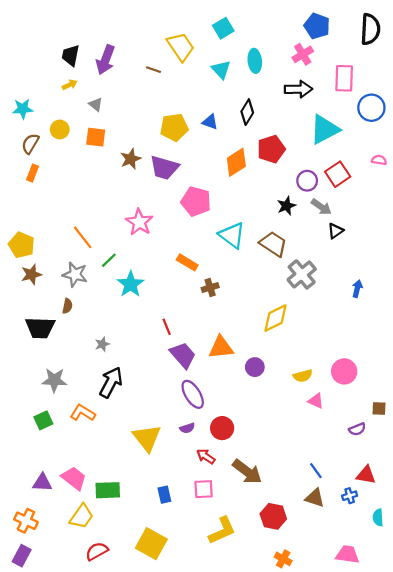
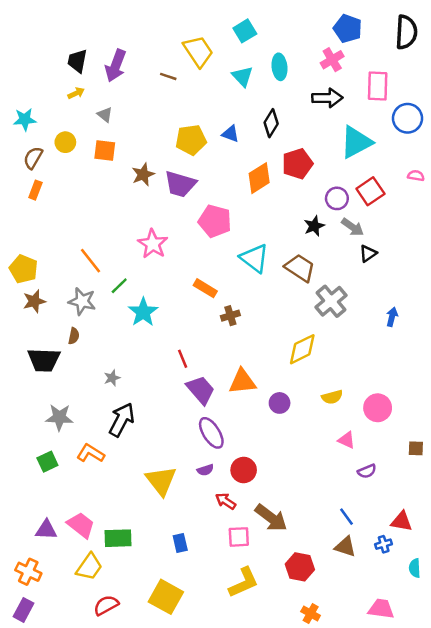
yellow semicircle: (303, 376) -> (332, 397), moved
purple semicircle: (357, 429) -> (367, 471), moved
pink square: (204, 489) -> (239, 537), moved

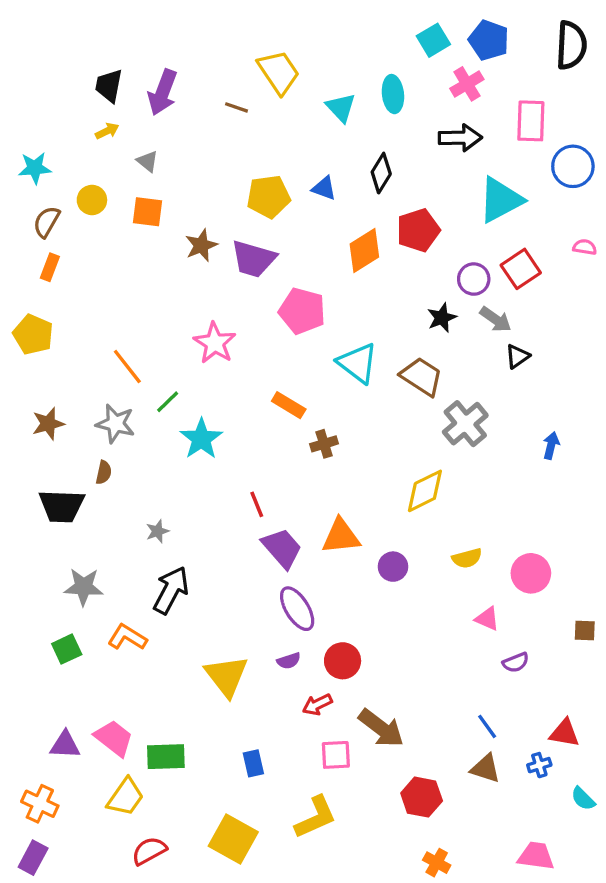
cyan square: (245, 31) -> (433, 40), moved
yellow pentagon: (23, 269) -> (33, 335), moved
red arrow: (226, 501) -> (317, 705), turned -60
cyan semicircle: (415, 568) -> (583, 799), turned -42
yellow L-shape: (244, 582) -> (316, 817), moved

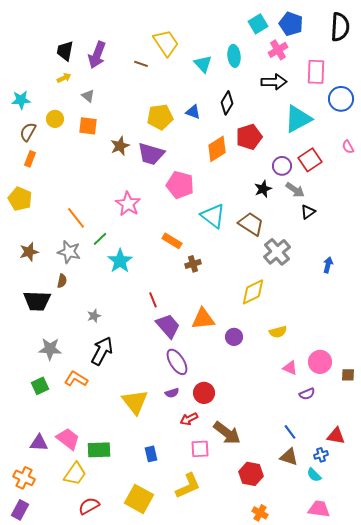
pink semicircle: (585, 247) -> (348, 147), turned -128
pink circle: (531, 573) -> (320, 362), moved
cyan semicircle: (583, 799) -> (314, 475), moved

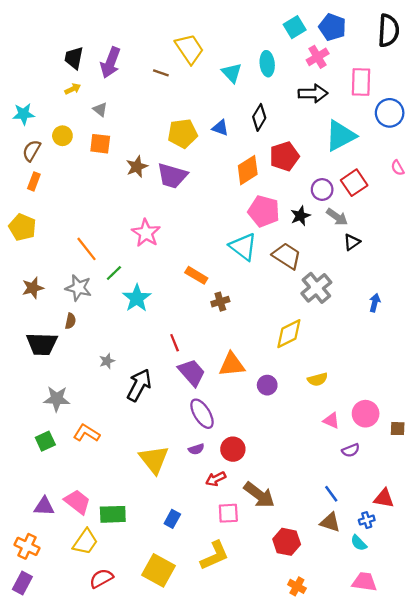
pink pentagon: (180, 185) -> (264, 211), moved
black arrow: (102, 351) -> (139, 385), moved
blue rectangle: (151, 454) -> (172, 519), turned 42

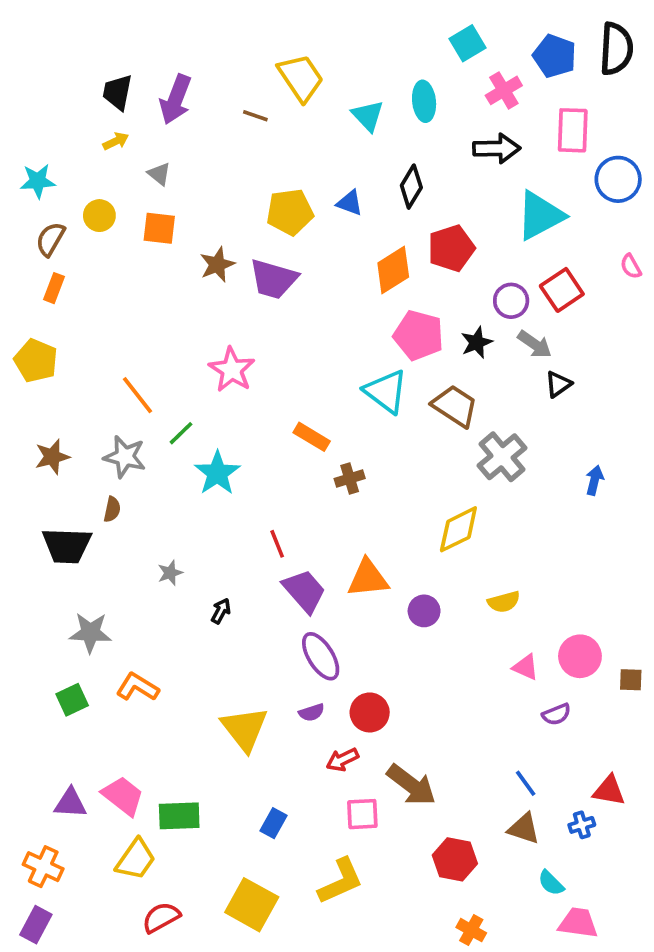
blue pentagon: (332, 27) -> (555, 56), moved
black arrow: (139, 385) -> (221, 611), size x0.5
cyan semicircle: (359, 543) -> (551, 883), moved

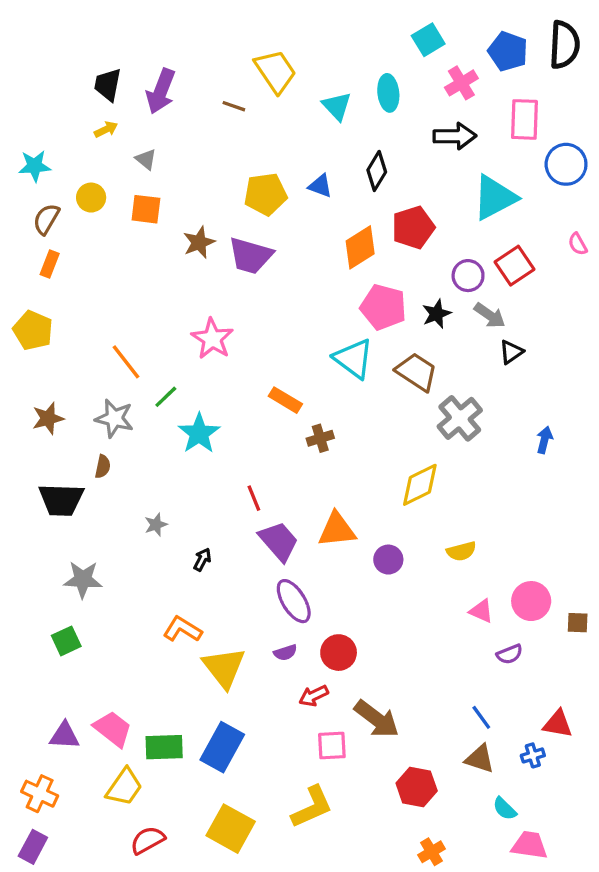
orange L-shape: (137, 687) -> (182, 629), moved
blue rectangle: (273, 823) -> (222, 747), moved, size x1.8
orange cross: (471, 930) -> (432, 852), turned 30

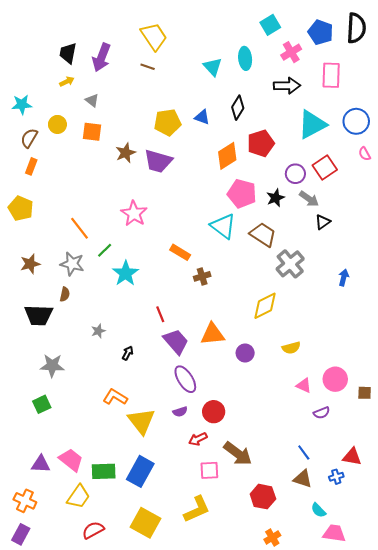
yellow trapezoid: (275, 71) -> (154, 36), moved
blue circle: (566, 164) -> (356, 121), moved

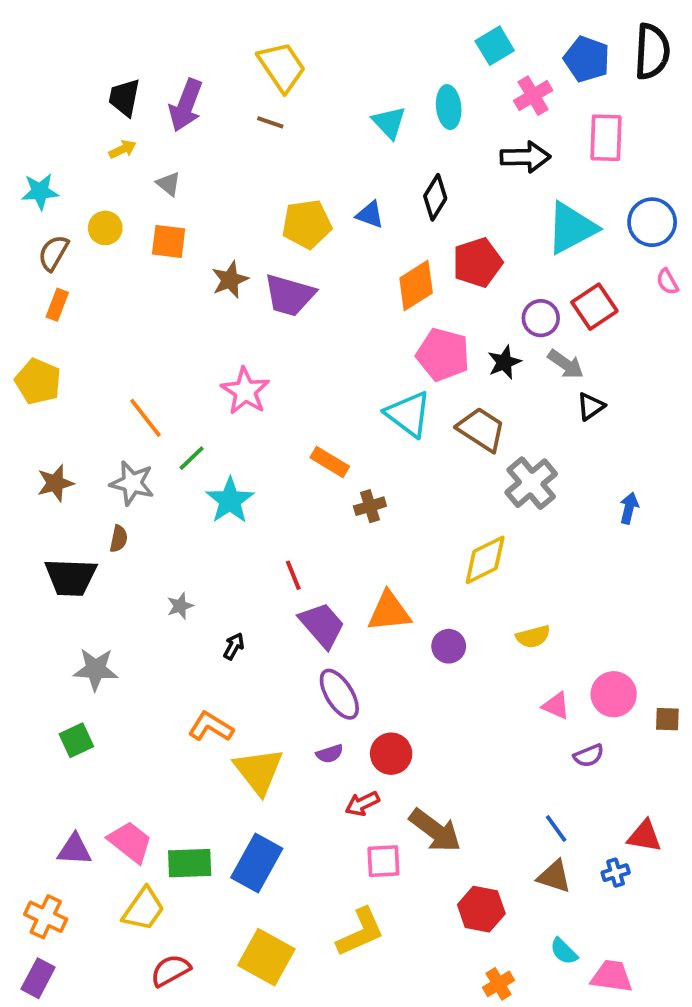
cyan semicircle: (318, 510) -> (564, 951), moved

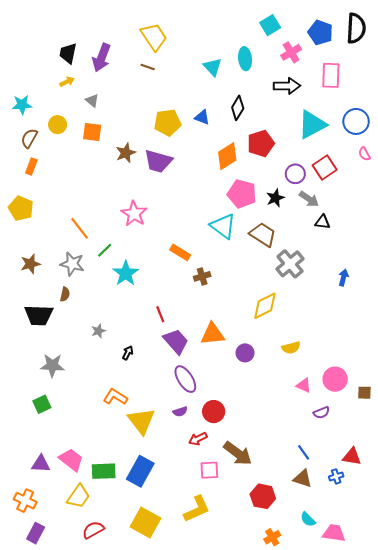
black triangle: (591, 406) -> (323, 222), turned 42
purple rectangle: (38, 978) -> (36, 533), moved

